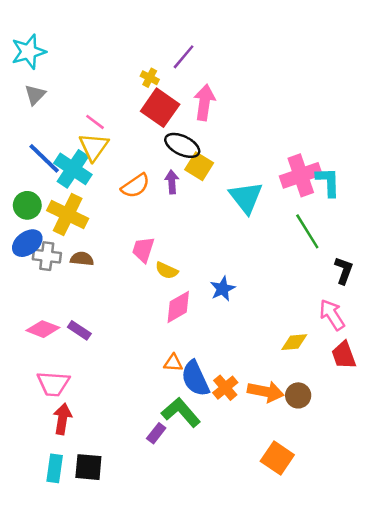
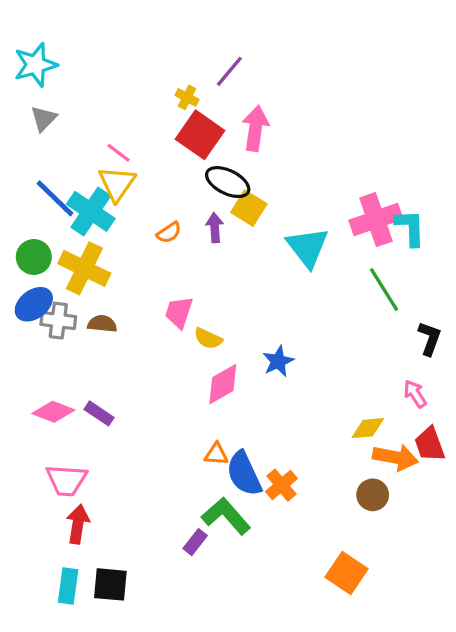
orange semicircle: (135, 186) -> (169, 233), size x0.7
pink arrow: (332, 315) -> (415, 394), size x0.7
orange arrow: (266, 392) -> (395, 457), moved

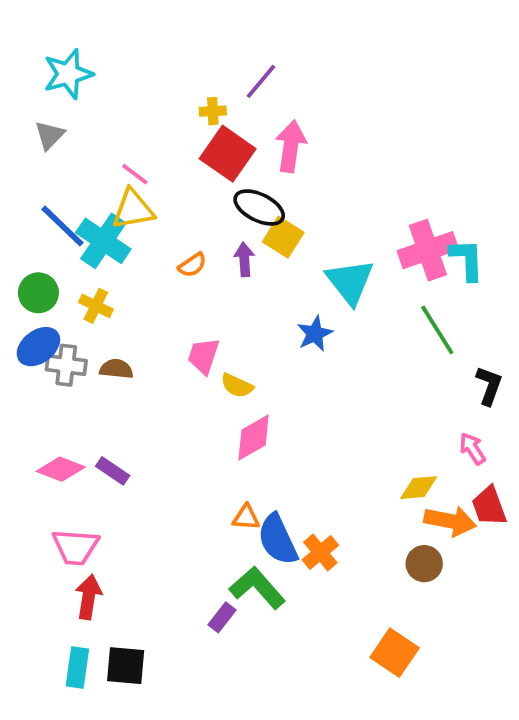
cyan star: (35, 65) -> (68, 74), moved
yellow cross: (187, 97) -> (213, 111), turned -30
yellow triangle: (117, 184) -> (133, 209), turned 45
yellow cross: (84, 268) -> (96, 306), size x0.6
blue star: (278, 361) -> (315, 334), moved

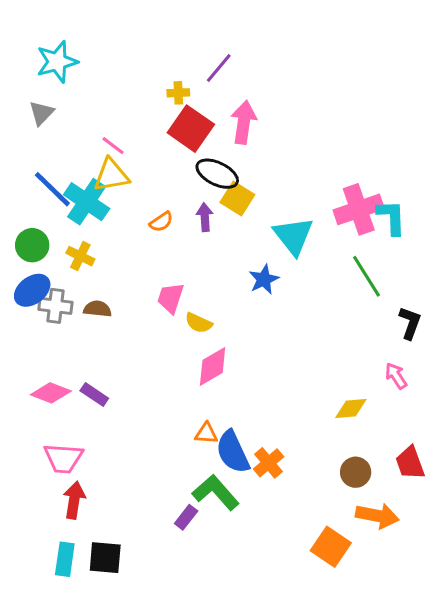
red trapezoid: (489, 506) -> (410, 463), moved
orange arrow: (450, 521) -> (377, 516), moved

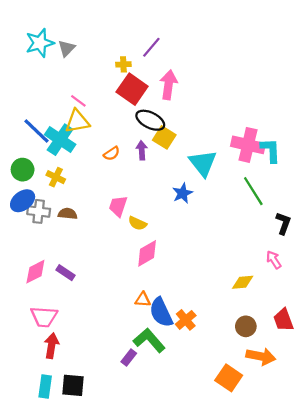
gray triangle: (41, 113) -> (67, 48), moved
pink cross: (359, 209) -> (248, 145), turned 32
pink diamond: (51, 393) -> (35, 272), turned -48

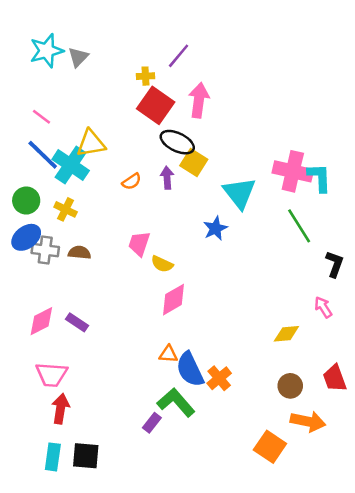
pink line: (78, 101) -> (41, 117), moved

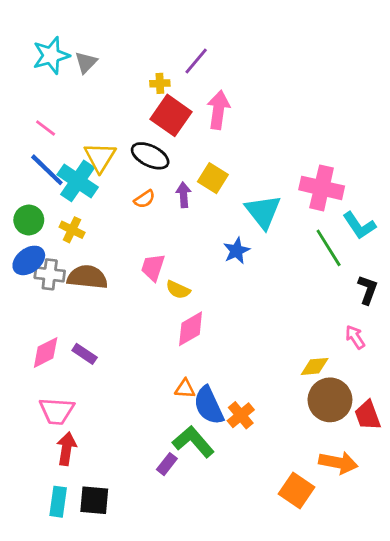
black ellipse: (177, 142) -> (150, 156), moved
yellow triangle: (91, 143) -> (100, 157), turned -48
cyan L-shape: (319, 178) -> (359, 226), moved, turned 148
brown semicircle: (79, 253) -> (87, 277), size x1.6
brown circle: (290, 386) -> (330, 400), moved, size x1.6

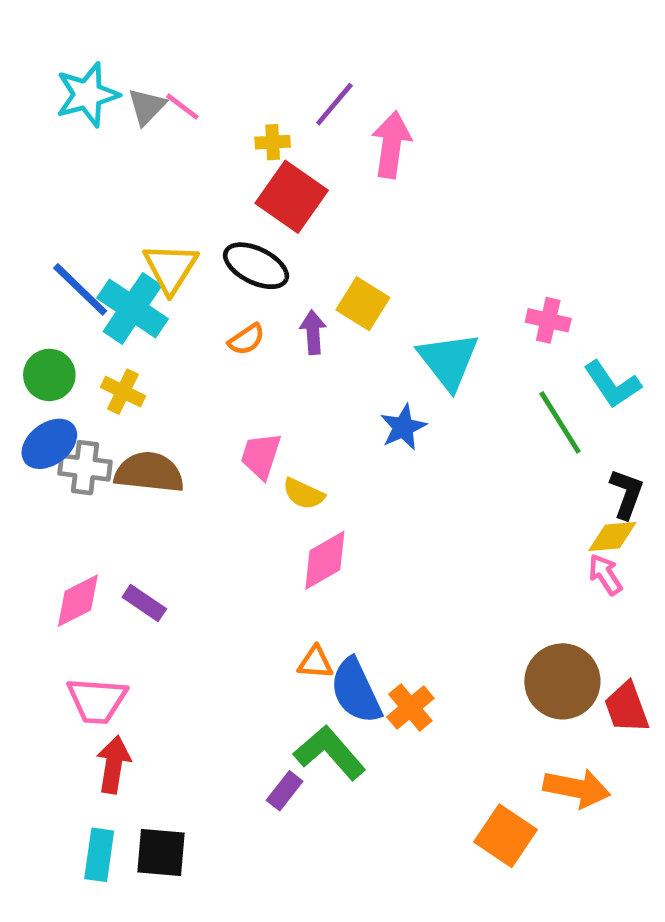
pink arrow: (218, 110) -> (391, 145), moved
pink line: (46, 128) -> (182, 107), moved
pink cross: (322, 188) -> (548, 320), size x0.6
yellow diamond: (315, 366) -> (612, 536), moved

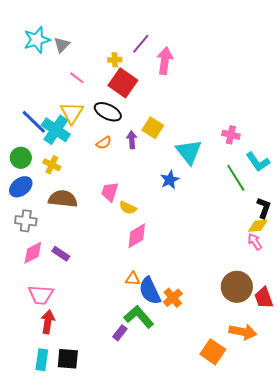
pink line: (182, 107) -> (77, 78), moved
gray cross: (85, 468) -> (26, 221), moved

